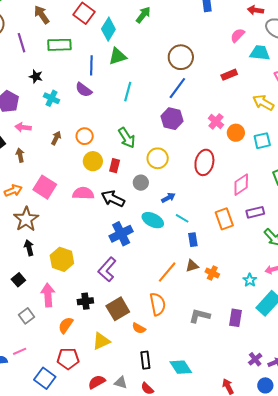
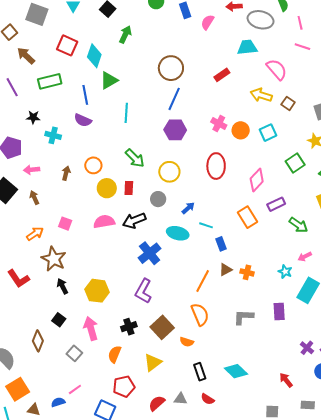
pink semicircle: (238, 35) -> (207, 22), moved
pink square: (45, 187) -> (65, 224), size x0.6
black arrow: (113, 199) -> (134, 221), turned -35

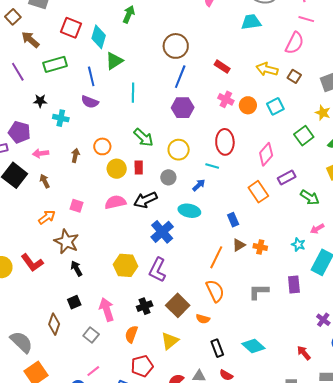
pink semicircle: (277, 69) -> (295, 43), moved, turned 70
red rectangle: (222, 75) -> (222, 67), moved, turned 70
cyan line: (206, 225) -> (212, 166), moved
yellow hexagon: (97, 291) -> (126, 265), moved
black square: (59, 320) -> (74, 302), turned 32

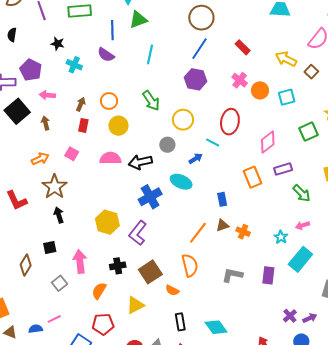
red rectangle: (139, 168) -> (83, 125), moved

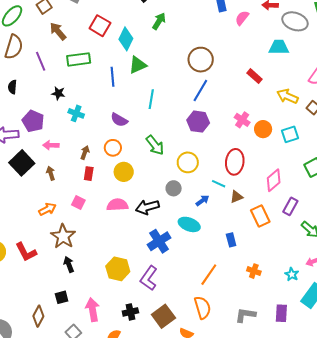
red rectangle: (243, 47) -> (255, 76), moved
purple semicircle: (106, 55) -> (119, 120), moved
purple rectangle: (283, 169) -> (290, 206), turned -42
brown triangle: (222, 225) -> (236, 197), moved

